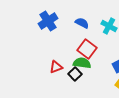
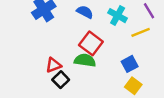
black square: (75, 74) -> (61, 80), moved

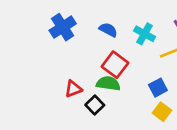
black square: (61, 80) -> (95, 105), moved

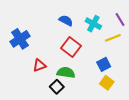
blue cross: (63, 27) -> (20, 39), moved
green semicircle: (108, 83) -> (66, 73), moved
black square: (95, 105) -> (57, 87), moved

